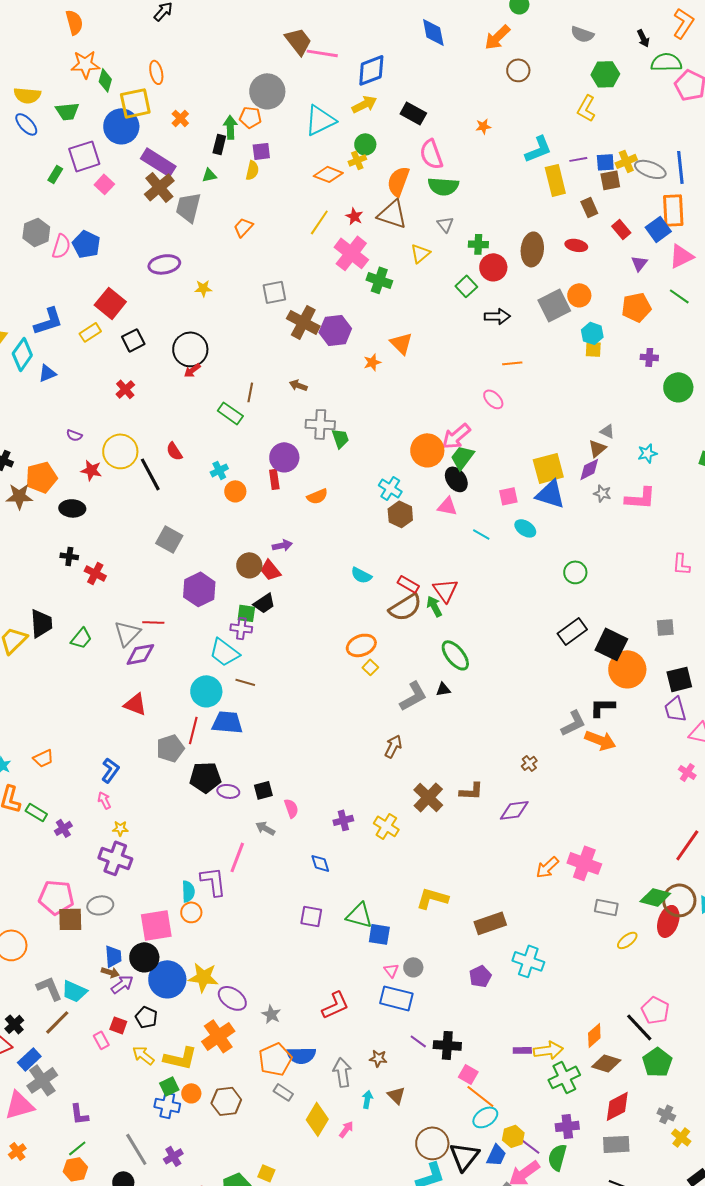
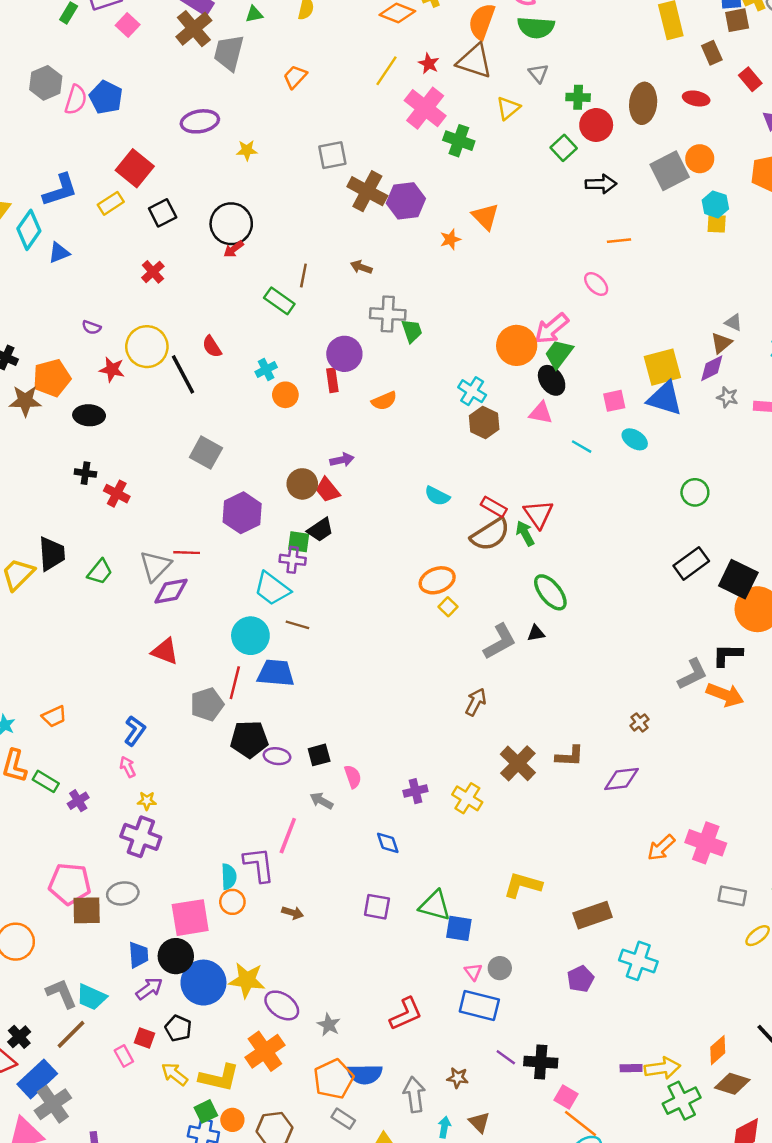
brown arrow: (110, 972) -> (293, 913), moved
blue rectangle: (29, 1059) -> (37, 1079), size x1.4

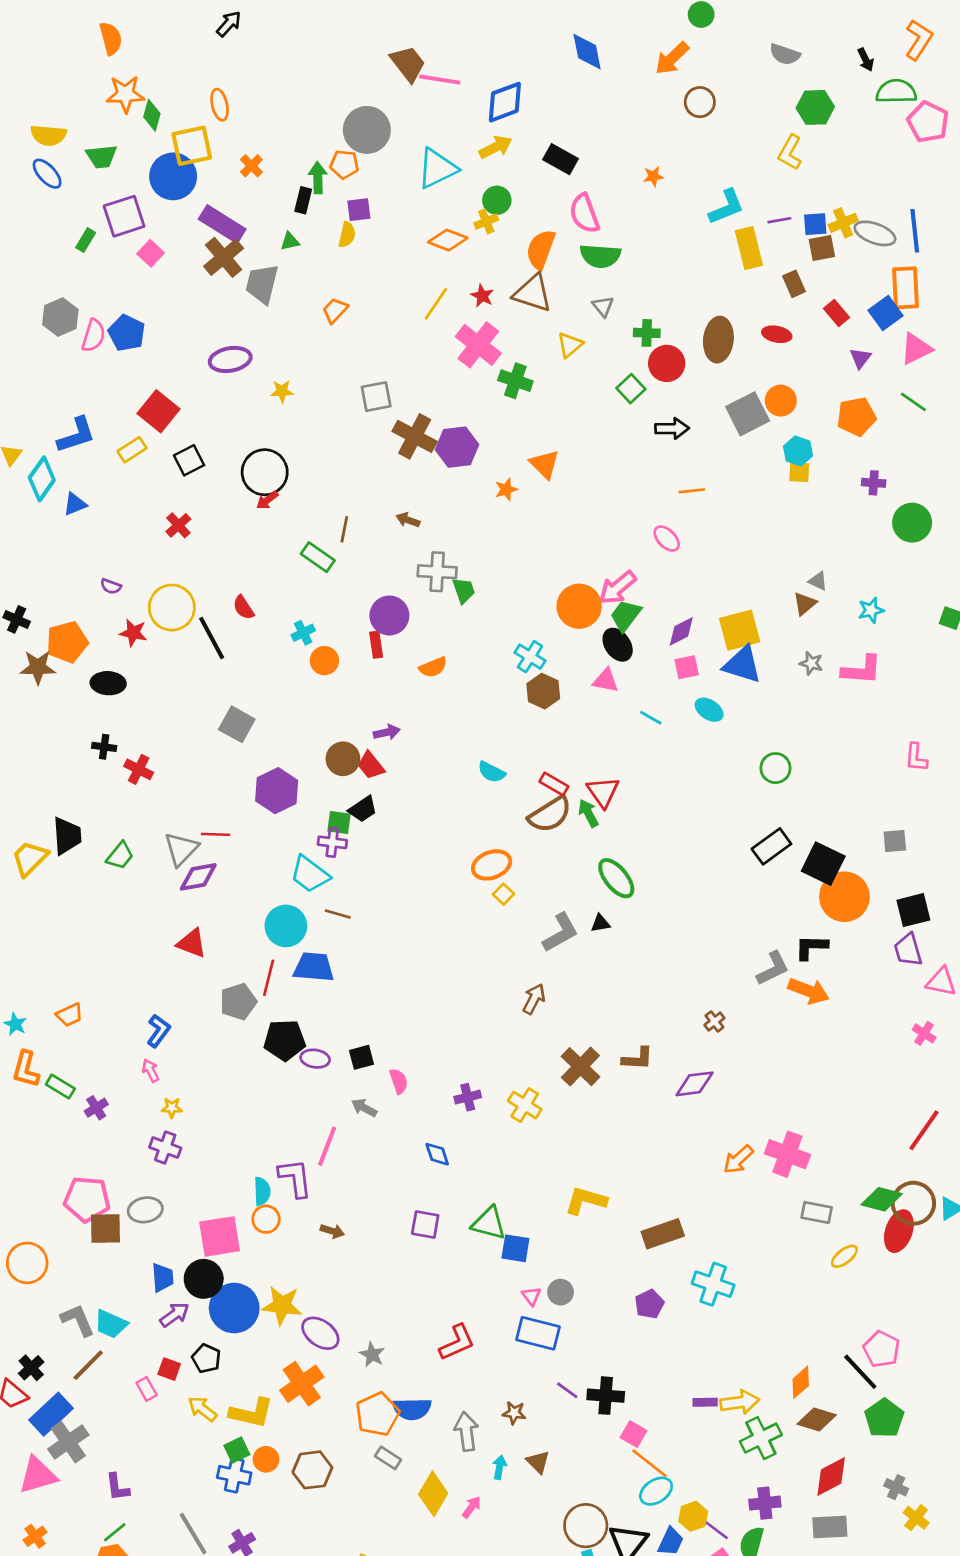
purple diamond: (712, 368) -> (681, 631), moved
purple cross: (141, 837) -> (165, 1148), size x0.7

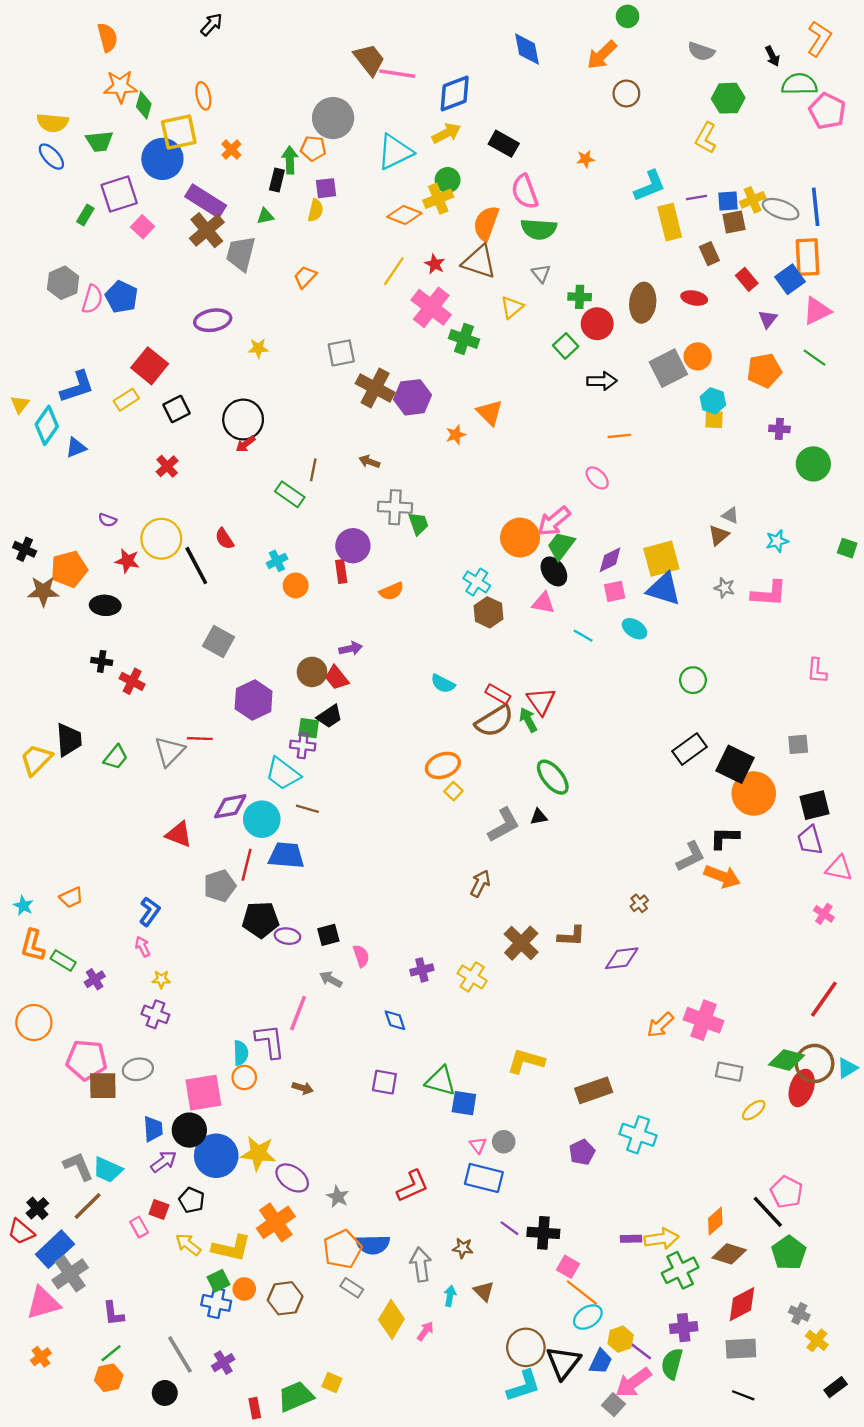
yellow cross: (486, 221) -> (438, 199), size x1.4
purple diamond: (198, 877) -> (230, 806), moved
orange circle: (27, 1263) -> (34, 1023), moved

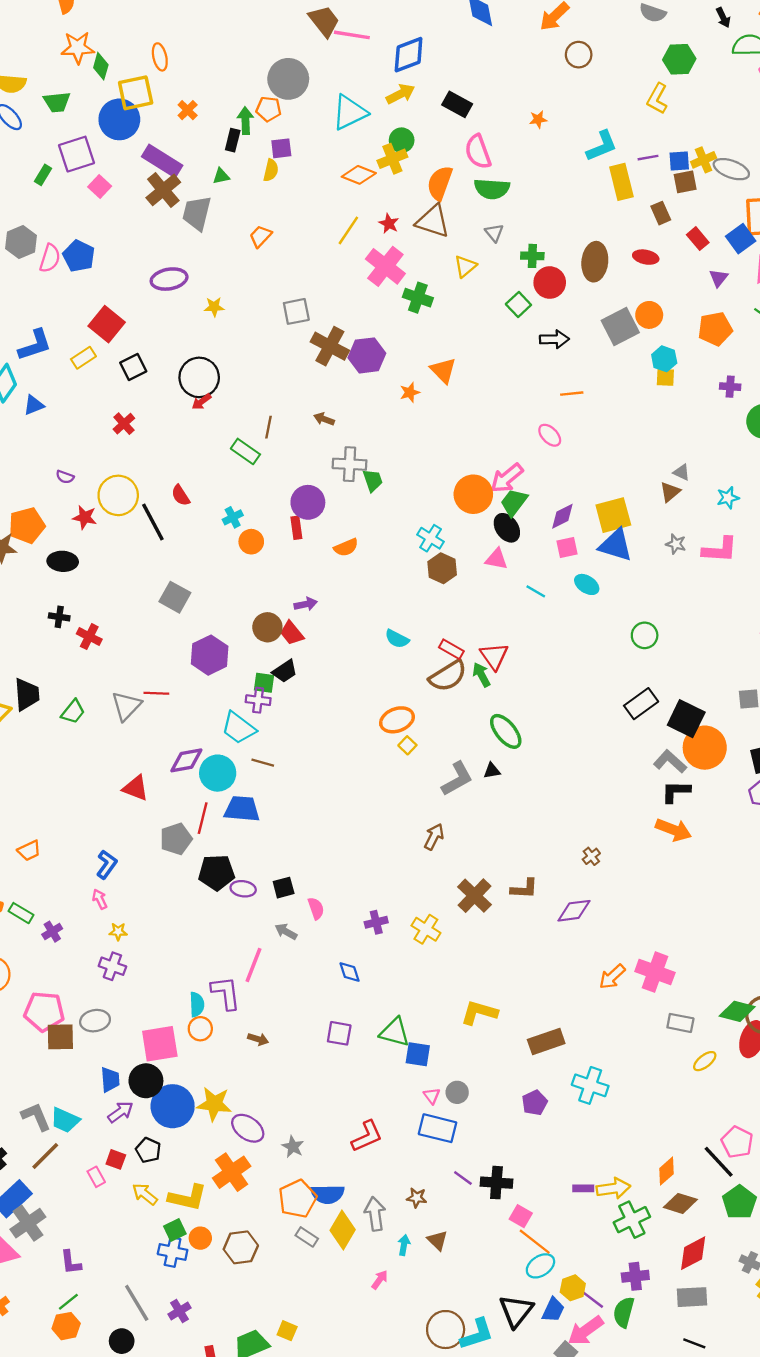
gray L-shape: (691, 857) -> (670, 761), moved, turned -112
yellow diamond: (391, 1319) -> (343, 1230), moved
brown circle: (526, 1347) -> (446, 1330), moved

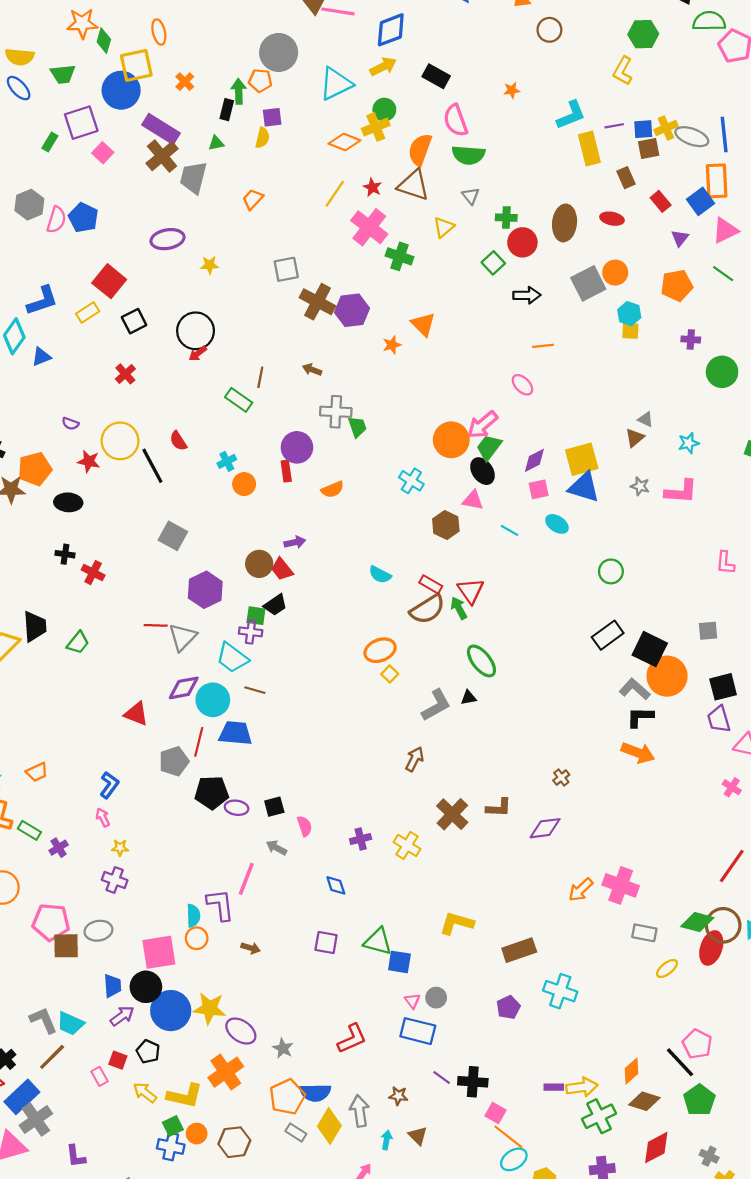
brown hexagon: (442, 568) -> (446, 525), moved
gray triangle: (126, 706) -> (183, 637), moved

